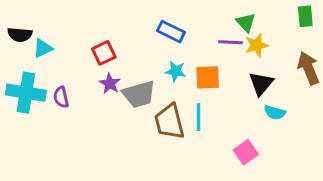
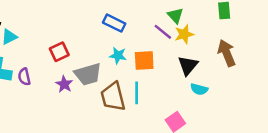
purple line: (231, 42) -> (163, 32), turned 36
red square: (104, 53) -> (59, 52), moved
purple star: (110, 83) -> (64, 84), moved

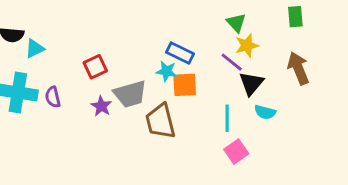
blue rectangle: (114, 23) -> (180, 53), moved
purple line: (163, 32) -> (232, 62), moved
orange square: (144, 60) -> (185, 85), moved
cyan line: (137, 93) -> (227, 118), moved

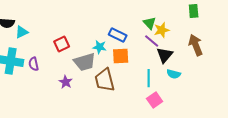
green triangle: (236, 23) -> (150, 23), moved
cyan star: (166, 71) -> (100, 47), moved
purple star: (101, 106) -> (66, 82), moved

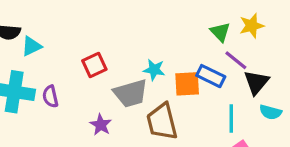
green triangle: (150, 23) -> (220, 32), moved
yellow star: (162, 30) -> (252, 26), moved
blue rectangle: (118, 35) -> (211, 76), moved

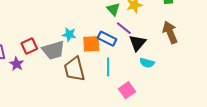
red square: (94, 65) -> (29, 46), moved
cyan line: (231, 118) -> (108, 67), moved
purple star: (101, 125) -> (17, 64), moved

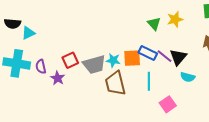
purple line: (124, 28) -> (165, 56), moved
cyan star: (69, 34) -> (113, 60), moved

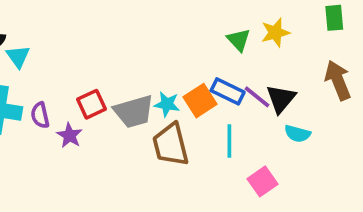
cyan triangle: (28, 33) -> (18, 56), turned -40
orange square: (132, 58) -> (200, 101), turned -30

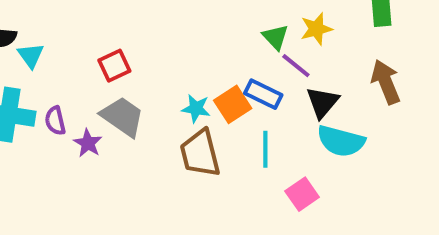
purple line: (257, 97) -> (296, 66), moved
red square: (92, 104) -> (114, 66), moved
gray trapezoid: (134, 112) -> (123, 117), moved, turned -129
cyan semicircle: (297, 134) -> (341, 141), size x1.6

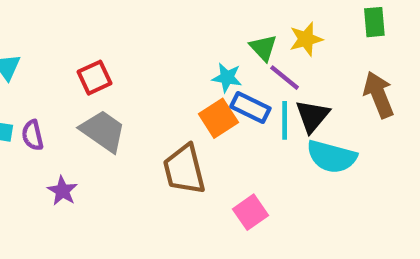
cyan star: (196, 108) -> (227, 78), moved
purple star: (88, 143) -> (62, 191), moved
cyan line: (265, 149) -> (285, 120), moved
pink square: (302, 194) -> (250, 212), moved

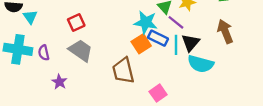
cyan star: (227, 78) -> (146, 22), size x1.5

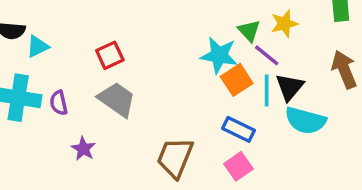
cyan triangle: (30, 17) -> (38, 46), turned 40
blue rectangle: (158, 38) -> (238, 129), moved
orange square: (141, 44) -> (237, 80), moved
brown trapezoid: (123, 71) -> (175, 158), moved, turned 36

